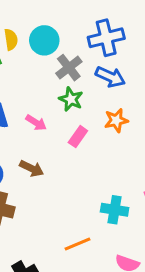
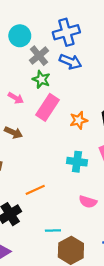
orange star: (116, 120) -> (79, 120), moved
pink rectangle: (78, 137) -> (48, 107), size x1.6
orange line: (77, 244) -> (35, 190), moved

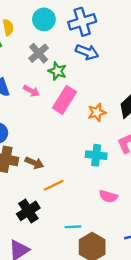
cyan circle: (20, 36) -> (44, 19), moved
gray cross: (39, 56) -> (39, 53), moved
brown arrow: (13, 133) -> (34, 163), moved

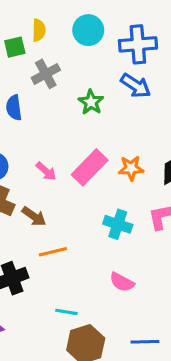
gray cross: (39, 53) -> (46, 74), moved
pink arrow: (31, 91) -> (46, 171), moved
pink rectangle: (64, 100) -> (90, 167), moved

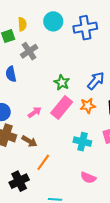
blue arrow: (136, 86) -> (96, 81), moved, turned -78
green star: (91, 102) -> (62, 82), moved
pink arrow: (46, 171) -> (35, 112), turned -72
orange line: (53, 252) -> (43, 162), turned -36

